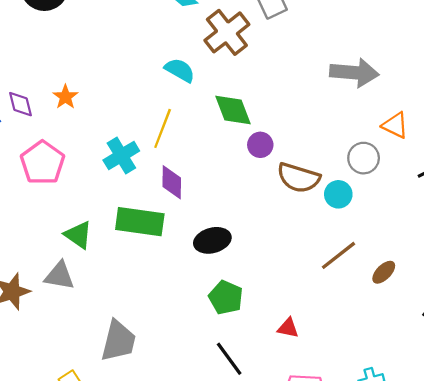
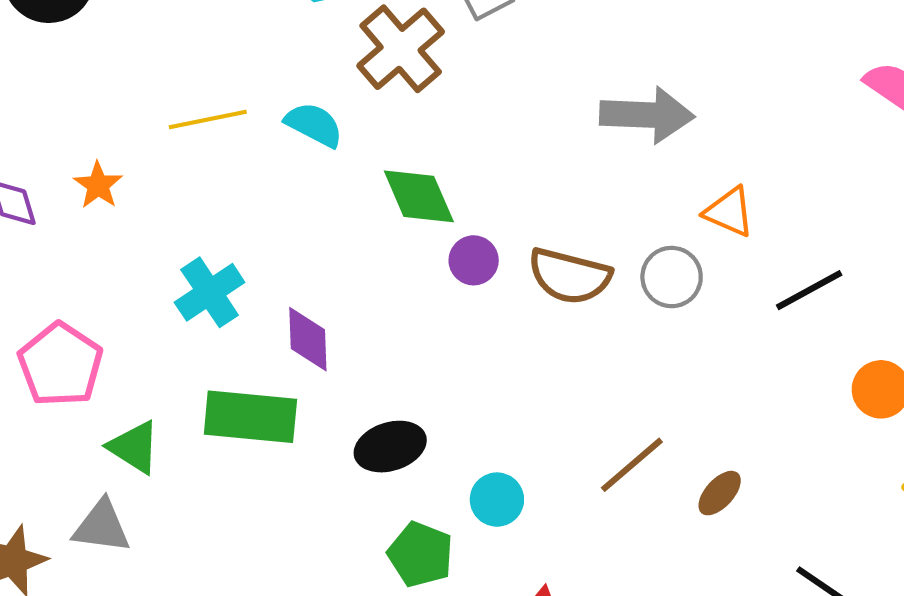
yellow line: (163, 128) -> (208, 119), moved, turned 60
pink pentagon: (43, 163) -> (60, 365), moved
brown semicircle: (298, 178) -> (570, 276), moved
cyan circle: (338, 194) -> (497, 500), moved

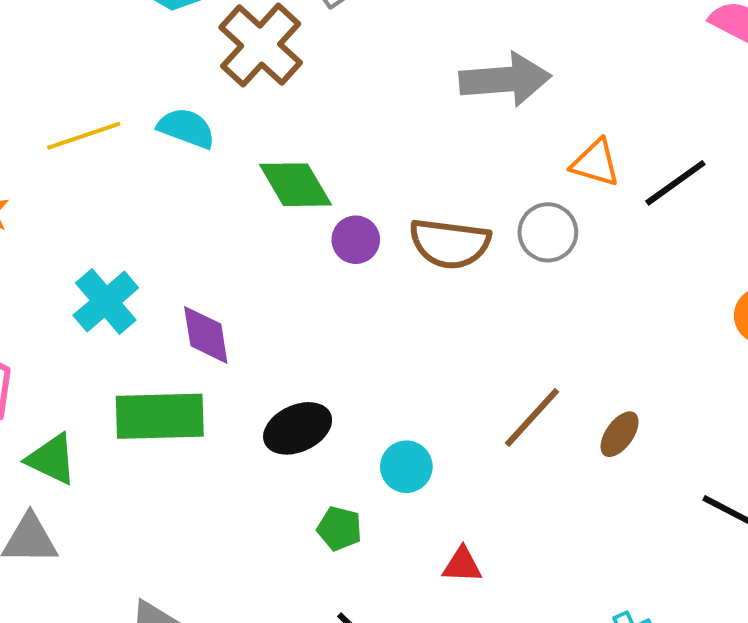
black line: (809, 290) -> (675, 183), moved
green pentagon: (420, 554) -> (339, 529), size x0.7

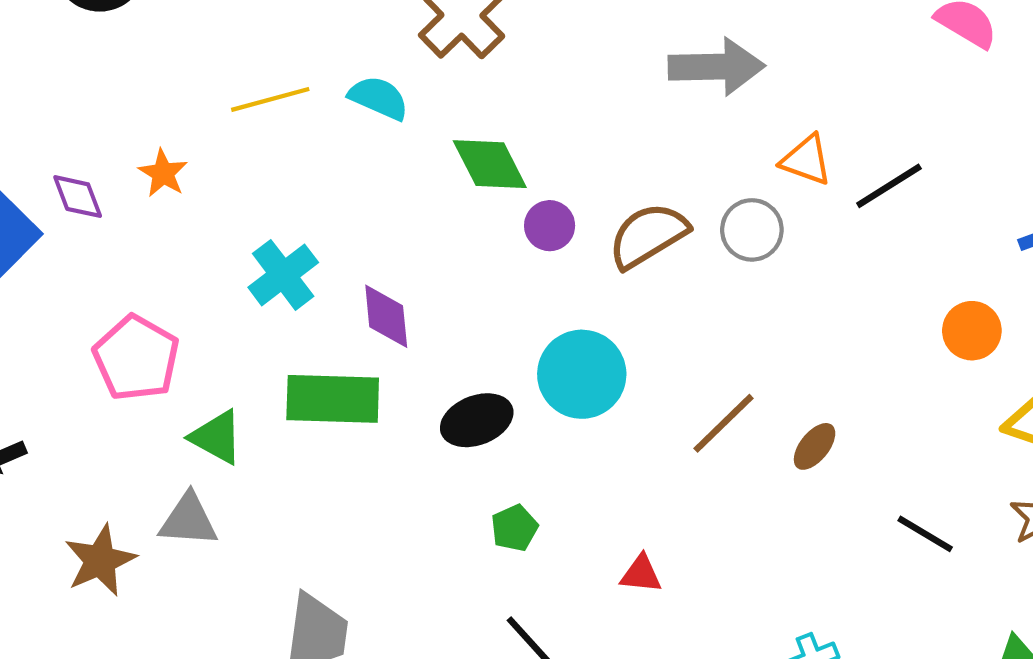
brown semicircle: (450, 243) -> (648, 235), turned 138
cyan circle: (406, 467) -> (582, 374), moved, size x1.6
green pentagon: (339, 529) -> (514, 528), turned 30

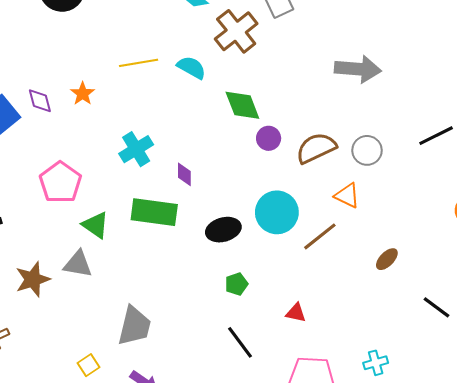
orange triangle: (806, 160) -> (347, 196), moved
purple diamond: (386, 316) -> (184, 174), size x0.7
brown line: (724, 423) -> (320, 236), moved

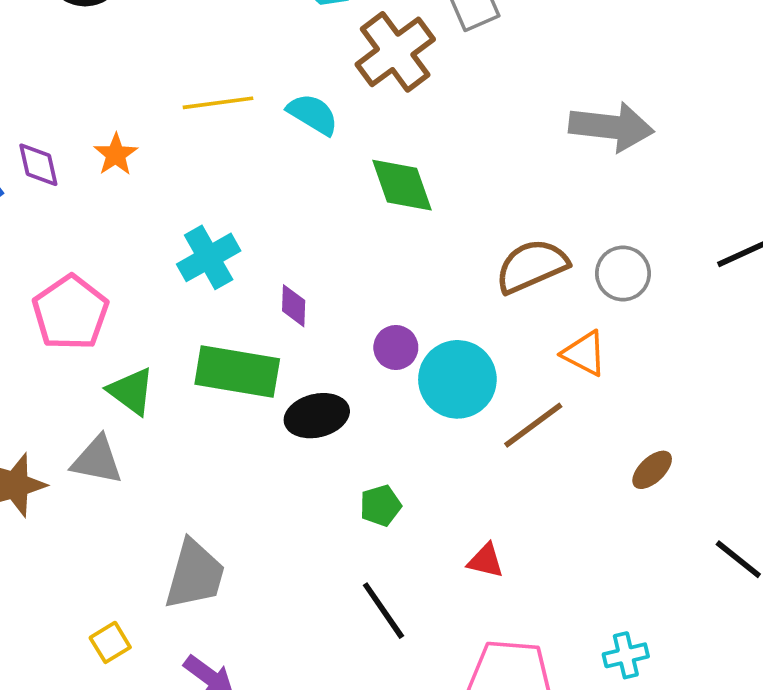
purple circle: (269, 138) -> (396, 348), moved
black ellipse: (223, 230) -> (317, 416), moved

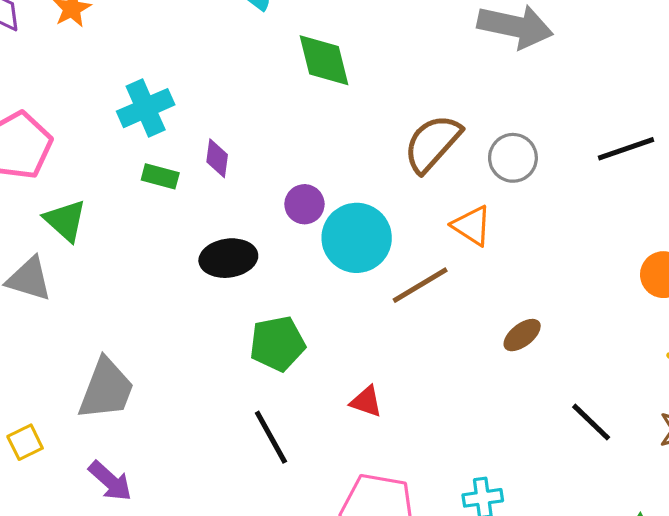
brown semicircle: (532, 266) -> (432, 143), turned -30
green rectangle: (237, 371) -> (160, 176), moved, size x0.5
green pentagon: (381, 506) -> (277, 344), size x1.5

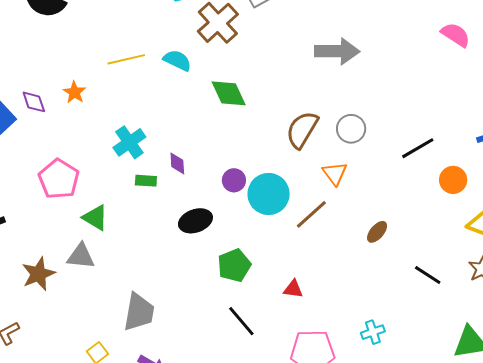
black line: (626, 149) -> (418, 148), moved
orange triangle: (472, 226) -> (335, 173), turned 32

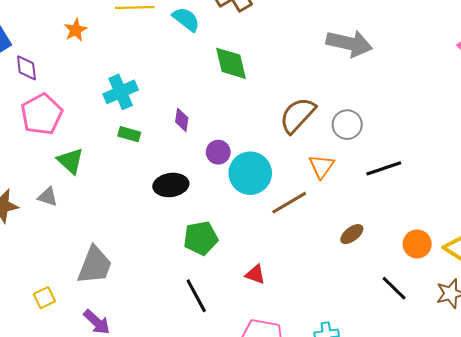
purple diamond: (34, 102) -> (26, 68), moved
black line: (418, 148) -> (384, 168), moved
purple diamond: (177, 163) -> (182, 120), moved
orange circle: (453, 180) -> (417, 244), moved
gray triangle: (81, 256) -> (48, 197), size x0.7

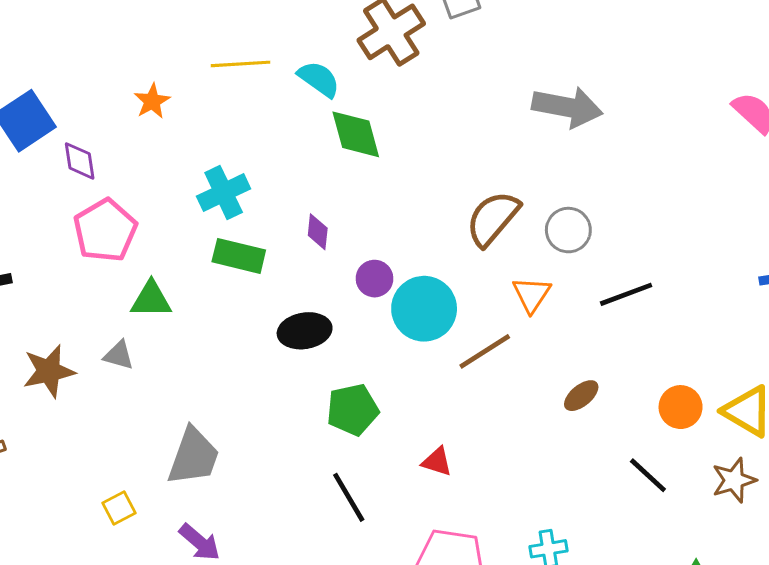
green diamond: (231, 63) -> (356, 134), moved
green rectangle: (129, 134) -> (239, 256), size x1.5
green triangle: (70, 161) -> (151, 300), turned -40

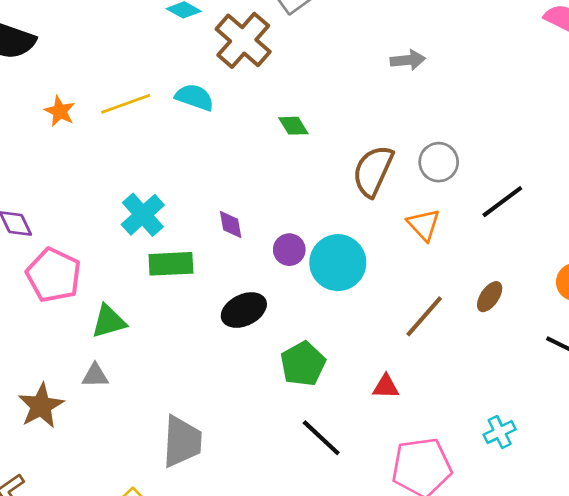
orange star: (152, 101) -> (60, 111), moved
gray arrow: (567, 107) -> (408, 60), size x0.6
green diamond: (356, 134) -> (293, 126), moved, size x0.6
brown line: (485, 351) -> (424, 316), moved

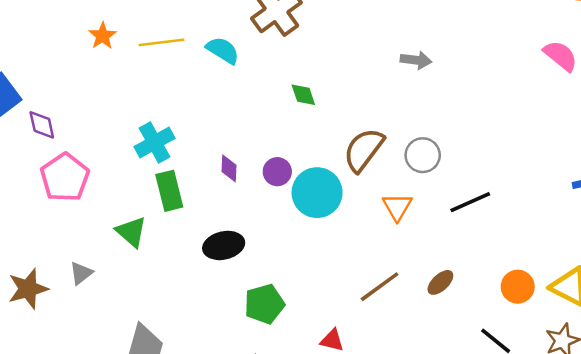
purple circle: (289, 250) -> (277, 172), moved
cyan circle: (338, 263) -> (317, 193), moved
green rectangle: (171, 264) -> (169, 191), turned 66
green triangle: (109, 321) -> (131, 232), moved, turned 44
gray triangle: (95, 375) -> (81, 273), turned -50

